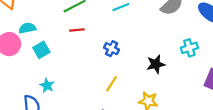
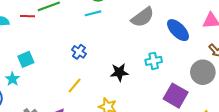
red line: (77, 30) -> (27, 16), moved
cyan square: (41, 50) -> (26, 59), moved

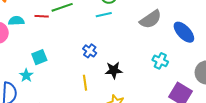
cyan cross: (154, 61) -> (160, 61), turned 35
black star: (119, 72) -> (114, 70), moved
yellow line: (75, 85) -> (85, 83), turned -49

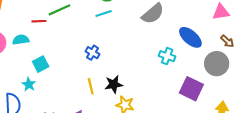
cyan semicircle: (16, 21) -> (21, 40), moved
blue ellipse: (184, 32) -> (190, 37), moved
black star: (114, 70) -> (114, 84), moved

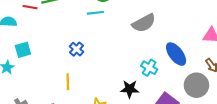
black star: (114, 84) -> (130, 89), moved

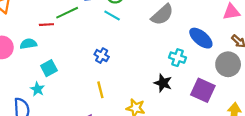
cyan line: (95, 13) -> (112, 15), turned 49
black star: (130, 89) -> (163, 83), turned 30

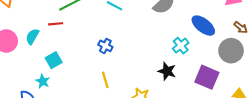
red line: (46, 25) -> (56, 24), moved
cyan semicircle: (28, 44) -> (32, 37), turned -49
cyan cross: (177, 58) -> (181, 46), turned 35

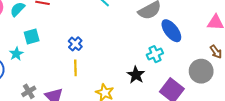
blue ellipse: (203, 26) -> (171, 31), moved
blue cross: (105, 46) -> (75, 44), moved

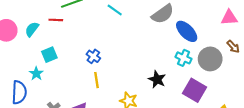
cyan cross: (155, 54) -> (184, 58), moved, turned -35
gray circle: (201, 71) -> (210, 59), moved

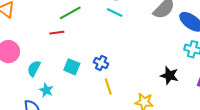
cyan semicircle: (32, 29) -> (34, 68), moved
cyan square: (49, 55) -> (72, 67), moved, turned -35

